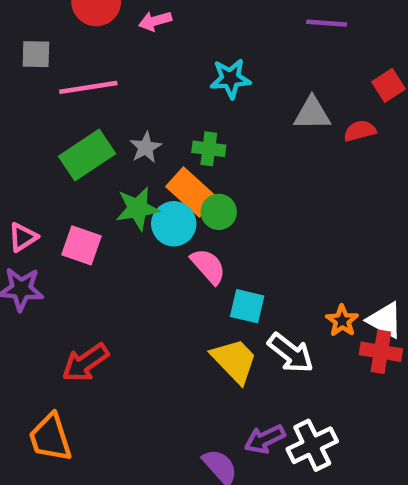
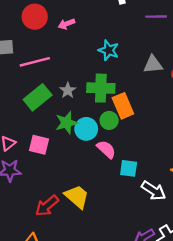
cyan star: (230, 79) -> (109, 50), turned 30
green cross: (209, 149) -> (101, 88), size x1.6
orange rectangle: (191, 192) -> (123, 106), moved, turned 30
yellow trapezoid: (234, 361) -> (77, 197), moved

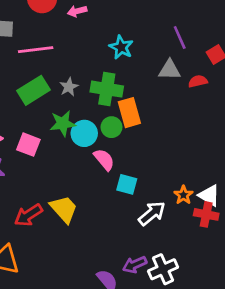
purple line: (156, 17) -> (180, 38), moved, turned 60
white arrow: (154, 191) -> (152, 213), turned -80

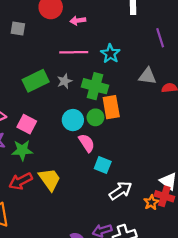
purple line: (180, 38) -> (160, 38), moved
pink line: (36, 50) -> (74, 52), moved
green star: (63, 123) -> (22, 150), moved
orange star: (183, 195) -> (151, 202), moved

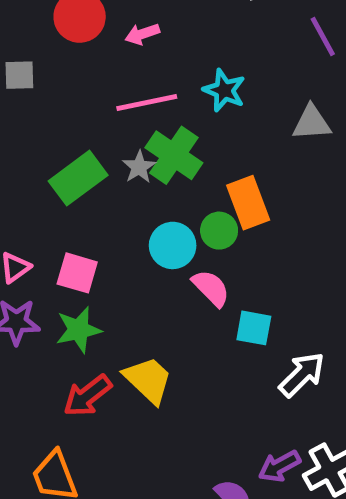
green cross: (95, 86) -> (174, 155), moved, turned 30

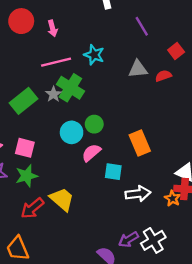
pink arrow: (142, 34) -> (53, 28), turned -84
orange rectangle: (248, 203) -> (140, 143), moved
pink semicircle: (211, 288) -> (91, 153), turned -84
white arrow: (302, 375) -> (138, 194), turned 40

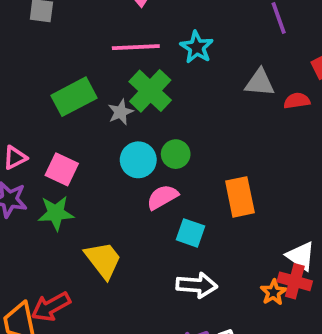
gray star: (53, 94) -> (121, 112), moved
white arrow: (138, 194) -> (197, 285), moved
red arrow: (32, 208) -> (51, 307), moved

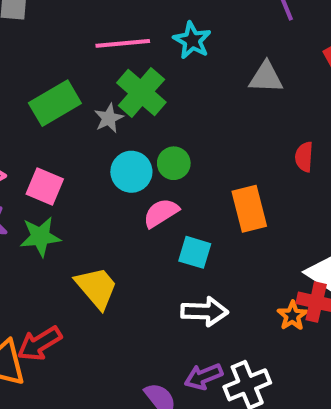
red semicircle: (297, 101) -> (304, 157), moved, turned -75

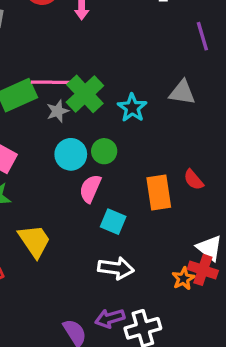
cyan star: (192, 40) -> (132, 108), moved
pink line: (123, 43) -> (52, 82), moved
red semicircle: (304, 157) -> (194, 180), moved, turned -50
pink semicircle: (161, 213) -> (90, 189), turned -40

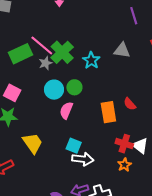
pink line: (52, 82) -> (42, 45), turned 40
cyan square: (113, 222) -> (74, 146), moved
red cross: (203, 270) -> (124, 144), moved

